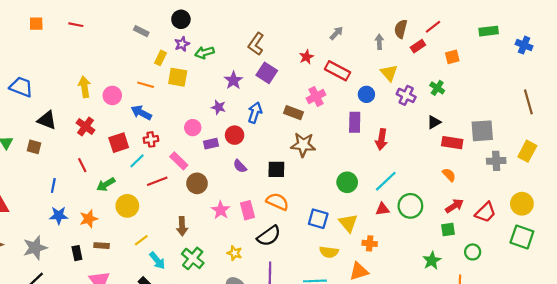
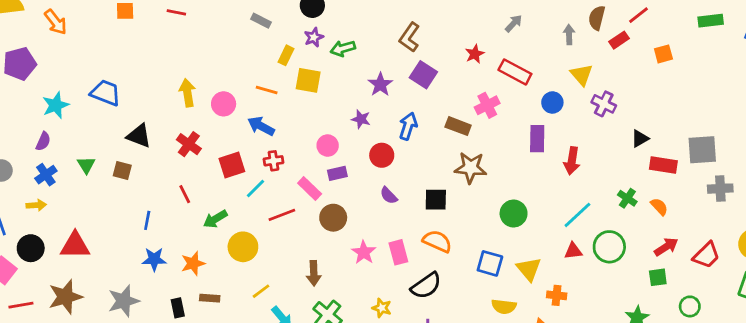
green cross: (437, 88) -> (627, 198), moved
purple rectangle: (211, 144) -> (337, 173), moved
green circle: (347, 182) -> (514, 214), moved

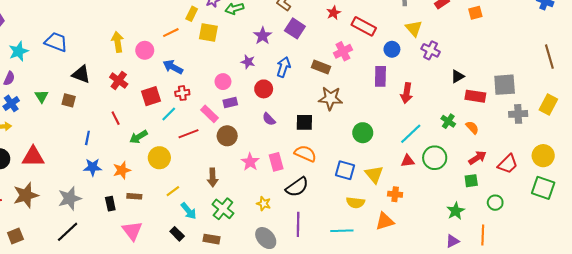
orange line: (267, 90) -> (171, 33), moved, turned -42

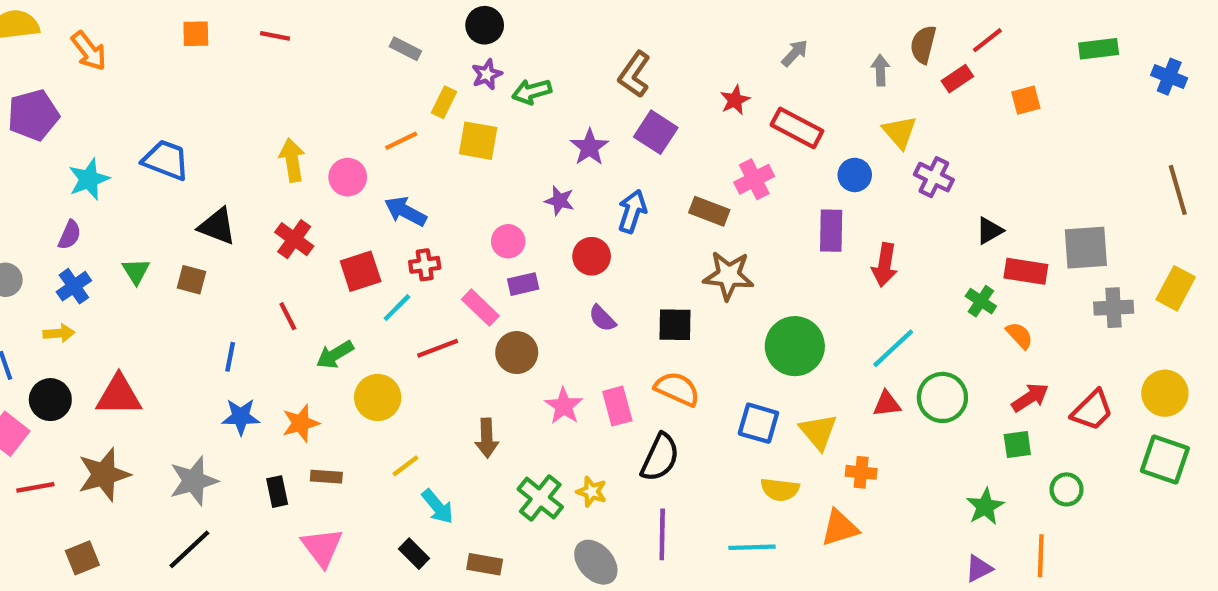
green cross: (448, 121) -> (981, 301), moved
green circle: (363, 133) -> (795, 346), size x1.4
black semicircle: (297, 187) -> (660, 457), turned -30
green cross: (223, 209) -> (540, 498), moved

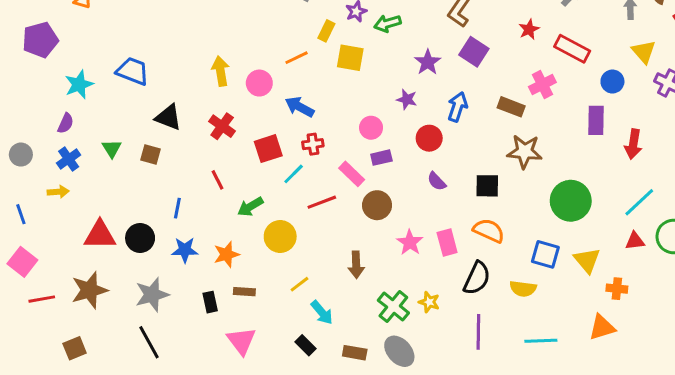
black circle: (50, 400) -> (140, 238), moved
yellow semicircle: (780, 489) -> (523, 289), moved
black line: (189, 549) -> (149, 342), turned -76
gray ellipse: (596, 562) -> (399, 351), moved

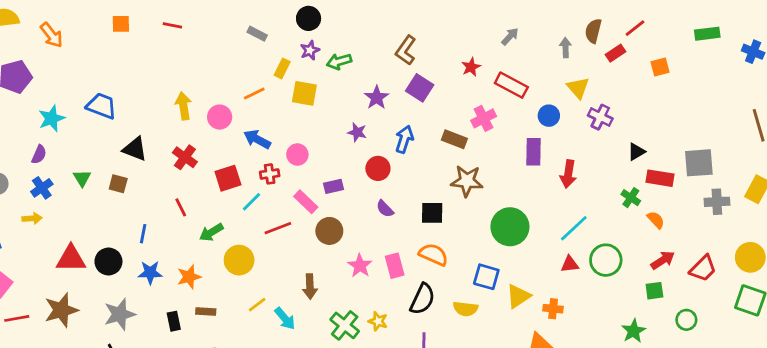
pink circle: (371, 128) -> (297, 155), moved
yellow triangle: (587, 260) -> (518, 296), moved, turned 36
cyan arrow: (322, 312) -> (285, 318), moved

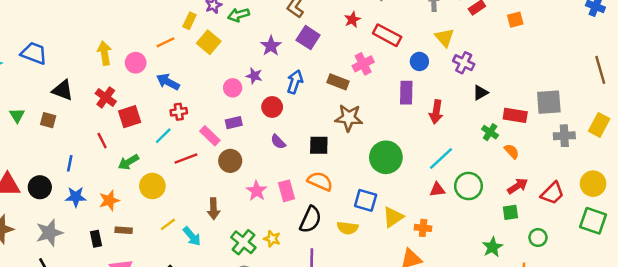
yellow square: (304, 93) -> (209, 42), turned 30
black triangle: (636, 152) -> (480, 93), moved
pink circle: (297, 155) -> (233, 88), moved
red square: (228, 178) -> (130, 117), moved

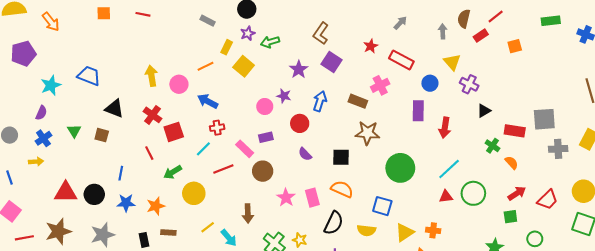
yellow triangle: (393, 217) -> (405, 233), moved

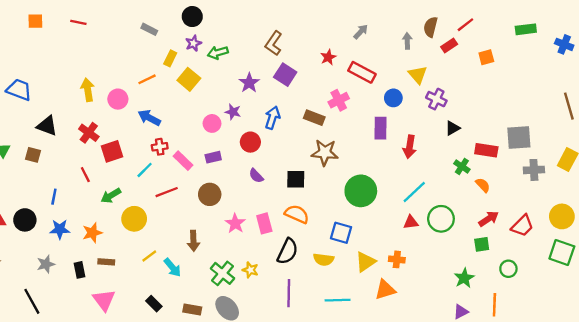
pink rectangle: (245, 149) -> (183, 161), moved
gray star: (103, 235) -> (46, 264), moved, size x0.7

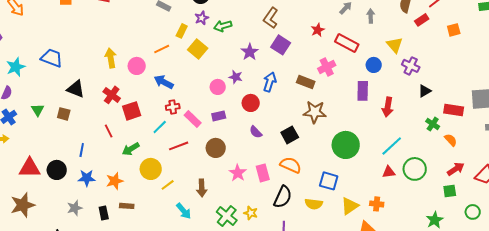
gray arrow: (407, 41) -> (371, 16), moved
black square: (296, 179) -> (290, 135), turned -30
yellow line: (149, 256) -> (168, 185), moved

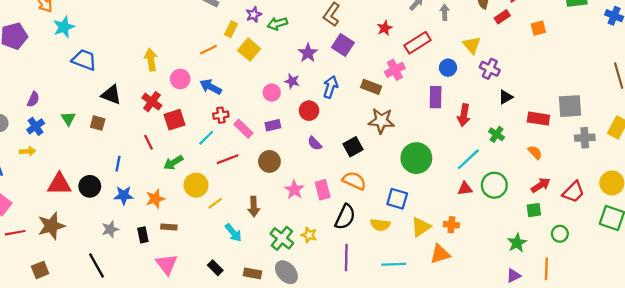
red rectangle: (347, 43) -> (417, 43), turned -60
pink circle: (137, 66) -> (180, 79), moved
cyan star: (16, 67) -> (64, 27), moved
green cross: (433, 124) -> (497, 134), moved

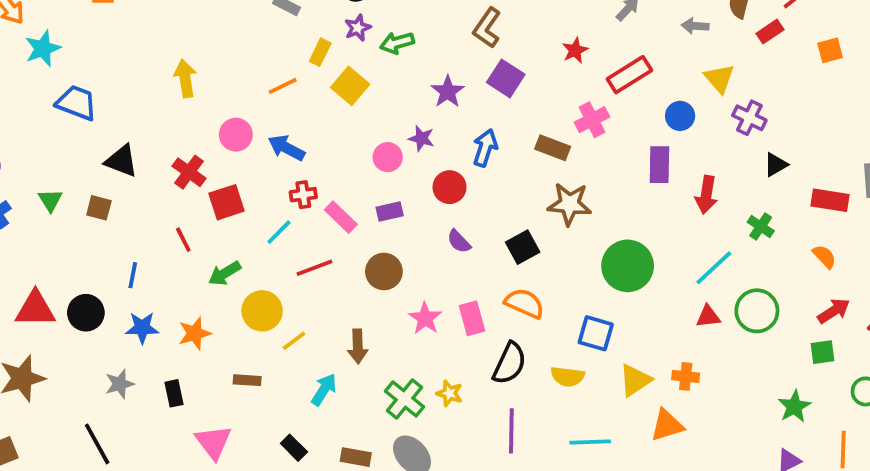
gray arrow: (445, 12) -> (695, 26), moved, turned -84
yellow arrow: (151, 60) -> (185, 78), moved
brown rectangle: (169, 227) -> (247, 380), moved
cyan arrow: (233, 233) -> (324, 390), turned -108

